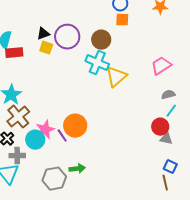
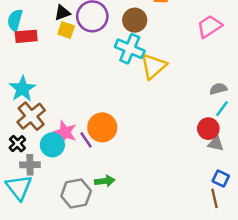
pink trapezoid: (161, 66) -> (210, 26), moved
pink star: (45, 130) -> (65, 132), turned -30

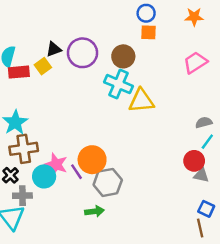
yellow square: (66, 30) -> (43, 66), moved, turned 35
yellow triangle: (153, 66) -> (141, 101), turned 36
brown cross: (31, 116) -> (24, 149), turned 32
gray hexagon: (76, 193) -> (108, 182), moved

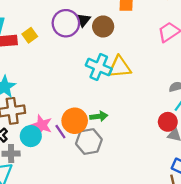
black triangle: (54, 49) -> (83, 20), moved, turned -32
cyan cross: (118, 84) -> (99, 67), moved
green arrow: (94, 211) -> (99, 116), moved

